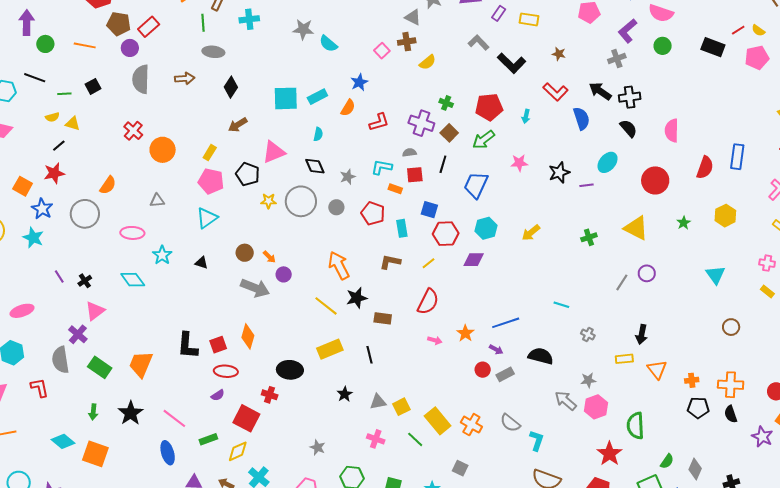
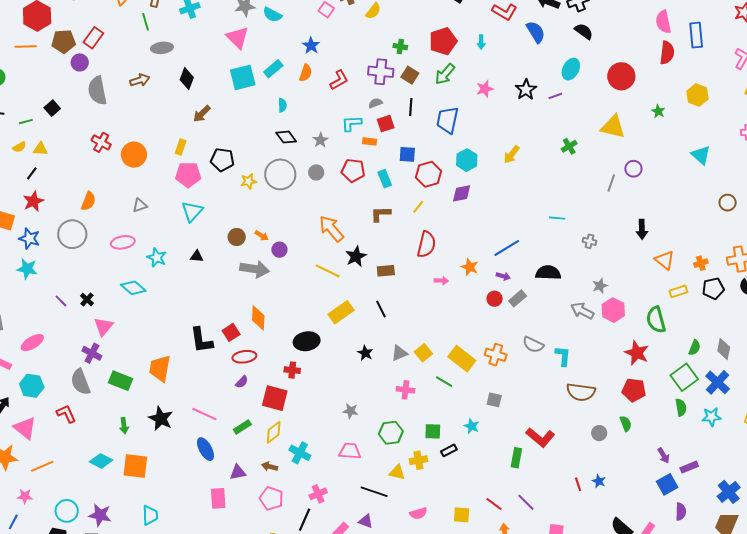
orange line: (85, 45) -> (26, 46), moved
pink semicircle: (672, 131) -> (663, 22), moved
pink triangle: (274, 152) -> (238, 38), moved, turned -40
yellow rectangle: (624, 359) -> (678, 291), moved

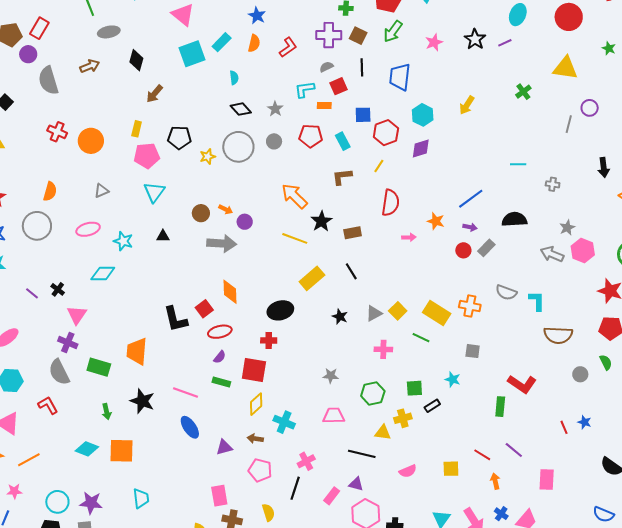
cyan diamond: (133, 288) -> (103, 274), turned -35
green rectangle: (242, 427) -> (221, 382), moved, turned 54
pink rectangle: (218, 498) -> (219, 496), moved

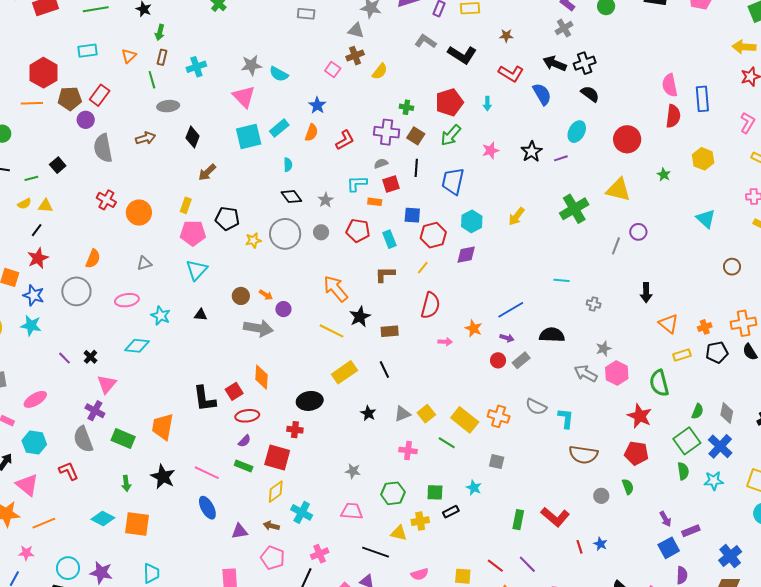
green cross: (523, 92) -> (574, 209), size x1.8
red L-shape: (522, 384) -> (555, 517), moved

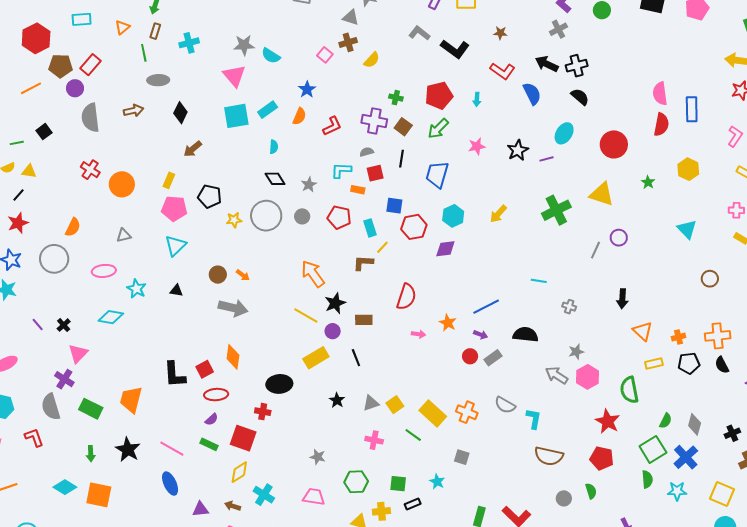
orange line: (32, 103) -> (31, 88), moved, turned -30
yellow line: (423, 268) -> (382, 247), moved
purple circle: (283, 309) -> (333, 331), moved

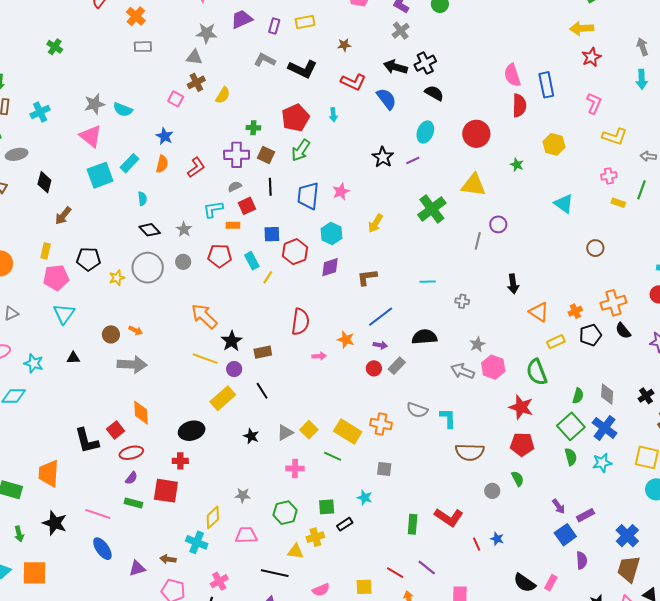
pink star: (477, 146) -> (341, 191), moved
brown L-shape: (363, 263) -> (367, 277), moved
yellow diamond: (239, 472) -> (213, 517), moved

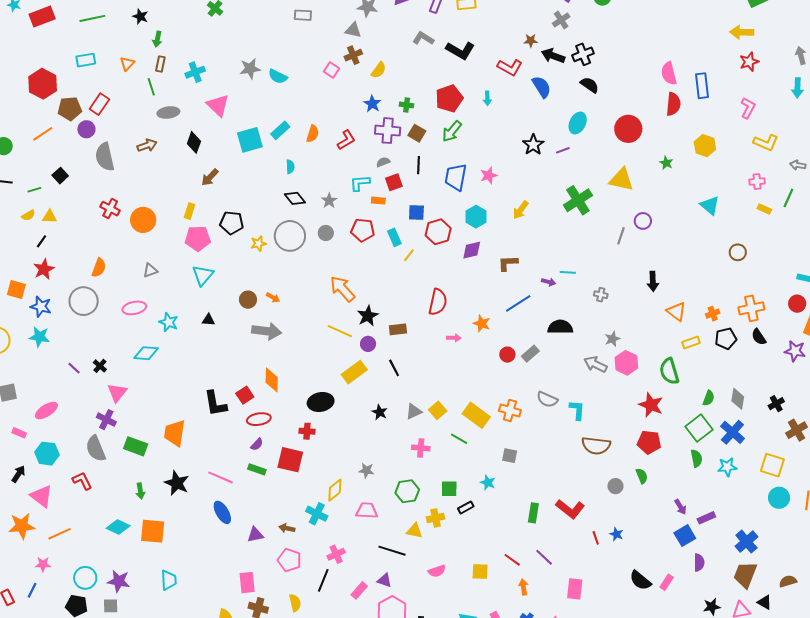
brown star: (344, 45) -> (531, 41), moved
pink triangle: (91, 136) -> (218, 105), moved
blue star: (165, 136) -> (372, 104), moved
purple arrow: (380, 345) -> (549, 282), moved

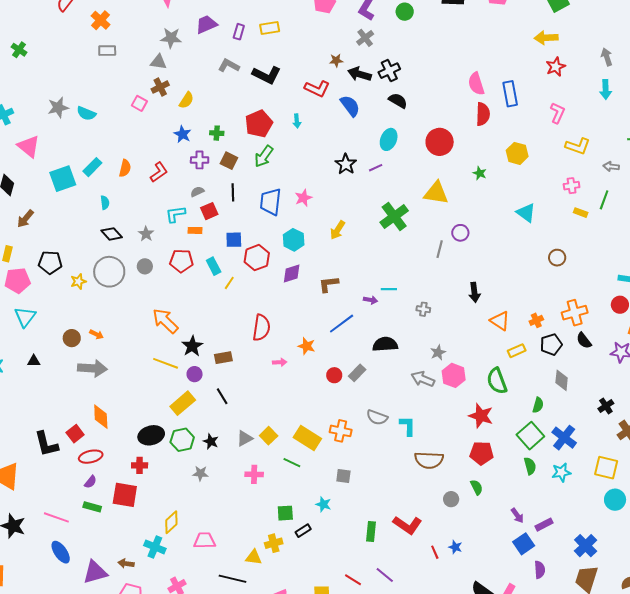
purple cross: (388, 131) -> (200, 160), size x0.7
gray diamond: (738, 399) -> (562, 380), moved
gray star: (366, 470) -> (200, 473), moved
green hexagon: (407, 491) -> (182, 440), moved
purple triangle: (255, 535) -> (95, 572), size x1.5

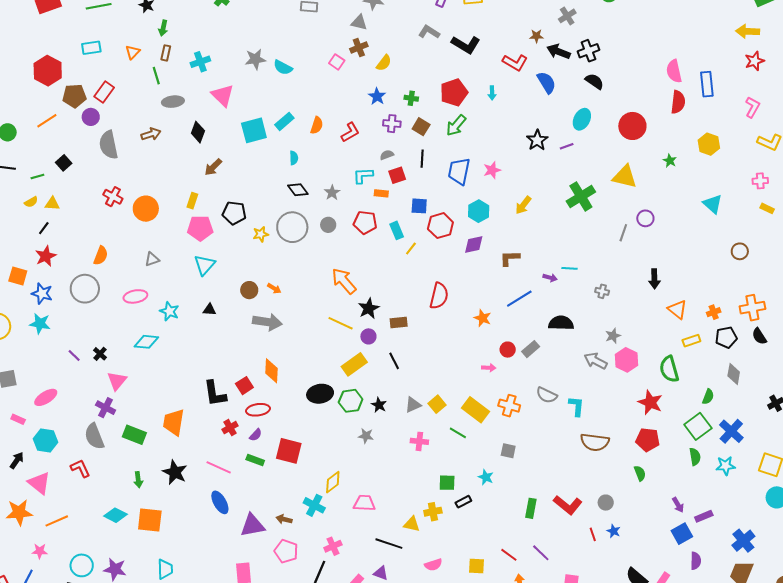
pink arrow: (280, 362) -> (489, 368), moved
red cross: (140, 465) -> (230, 428), moved, turned -35
gray circle: (451, 499) -> (606, 503), moved

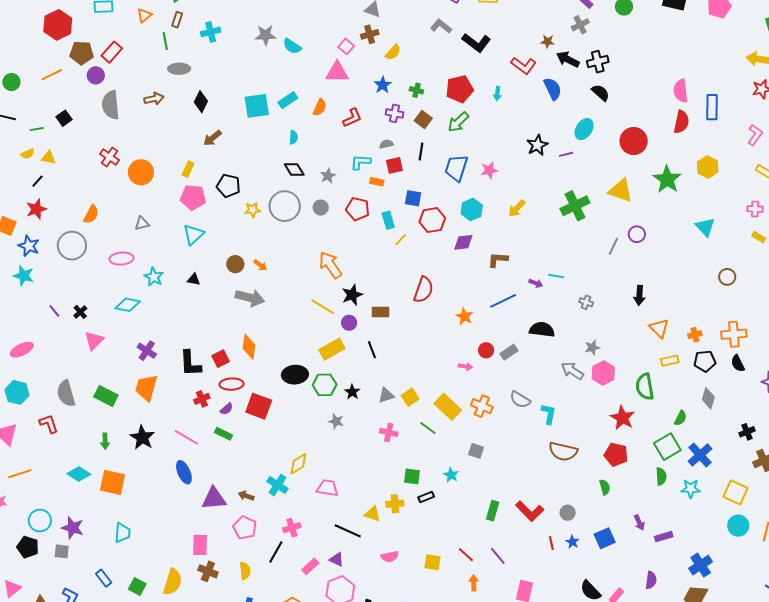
pink triangle: (223, 95) -> (337, 72), moved, turned -50
green star: (670, 161) -> (667, 179), size x2.0
purple cross: (106, 408) -> (147, 351), moved
red square: (289, 451) -> (259, 406), moved
blue square: (682, 534) -> (605, 538), moved

